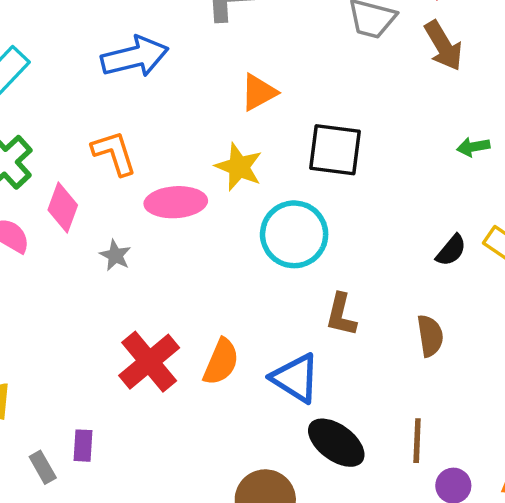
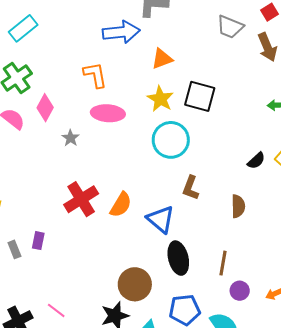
blue arrow: (135, 57) -> (121, 32), moved
orange L-shape: (114, 153) -> (95, 75), moved
yellow star: (239, 167) -> (160, 99), moved
black ellipse: (336, 443) -> (178, 258), turned 32

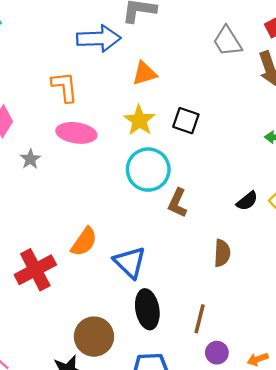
gray trapezoid: (230, 27) -> (227, 41), turned 32
black square: (200, 96) -> (186, 121), size x0.7
brown L-shape: (191, 188) -> (178, 203), moved
red cross: (81, 199) -> (35, 270), moved

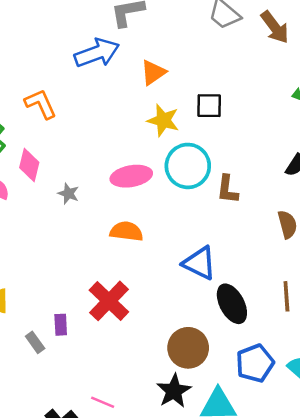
orange L-shape: (65, 87) -> (41, 104), moved
pink ellipse: (76, 133) -> (131, 176), moved
orange semicircle: (84, 242) -> (126, 231), moved, turned -100

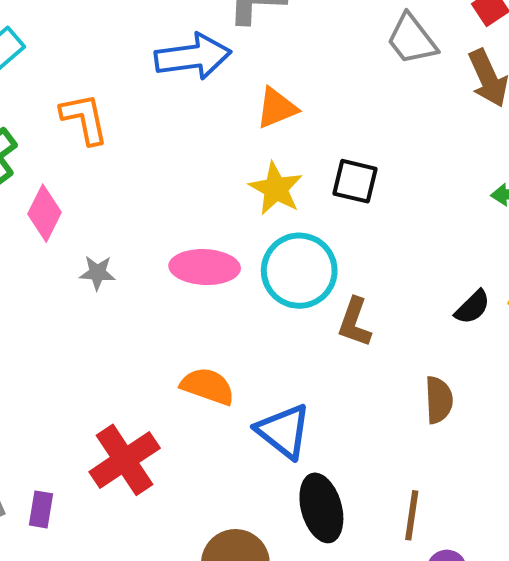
gray star: (68, 194) -> (97, 273), turned -30
orange semicircle: (126, 231) -> (208, 386), moved
purple rectangle: (61, 325) -> (41, 509), moved

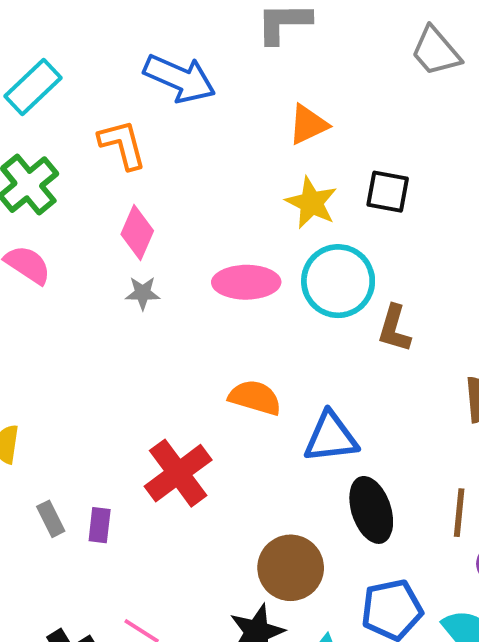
blue arrow: (193, 57) -> (180, 78), moved, turned 34
pink diamond: (44, 213) -> (137, 232), moved
blue triangle: (284, 431) -> (331, 437), turned -42

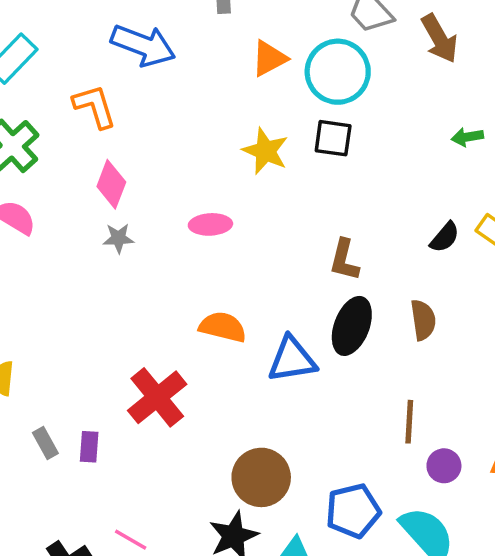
orange triangle: (308, 125) -> (269, 58), moved
cyan circle: (338, 281) -> (338, 72), moved
pink ellipse: (246, 282) -> (210, 224), size x0.7
black ellipse: (371, 510) -> (352, 326), moved, turned 42

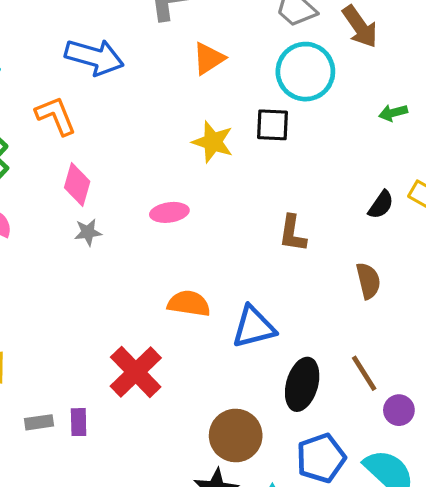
cyan circle: (338, 72) -> (305, 72), moved
black ellipse: (352, 326) -> (302, 384), moved
brown line: (409, 422) -> (364, 373), turned -30
gray rectangle: (45, 443) -> (39, 422), turned -64

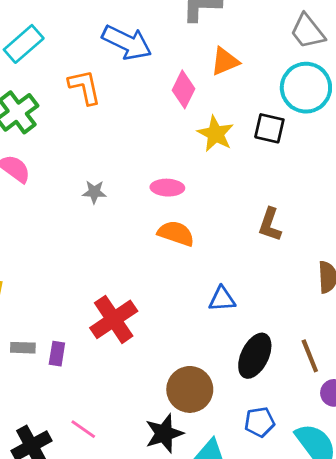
pink diamond: (77, 184) -> (184, 89), moved
orange semicircle: (189, 303) -> (176, 233), moved
blue triangle: (254, 327) -> (222, 299), size x0.7
blue pentagon: (321, 458) -> (260, 422), size x0.7

